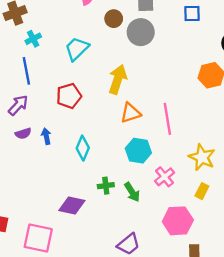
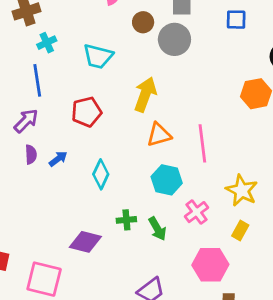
cyan trapezoid: (77, 49) -> (98, 56), turned -124
purple semicircle: (23, 133) -> (31, 154), turned -77
blue arrow: (46, 136) -> (58, 159), turned 63

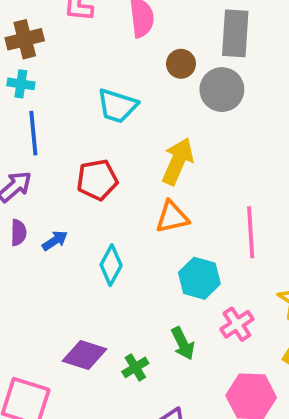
cyan cross: (47, 43) -> (21, 84), moved, turned 30
orange triangle: (159, 135) -> (172, 217), moved
green cross: (126, 220) -> (135, 367), moved, turned -30

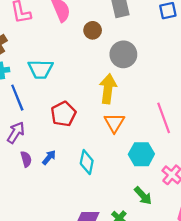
gray circle: (222, 90) -> (123, 54), moved
cyan trapezoid: (117, 106) -> (41, 69), moved
orange triangle: (172, 217) -> (114, 123), turned -30

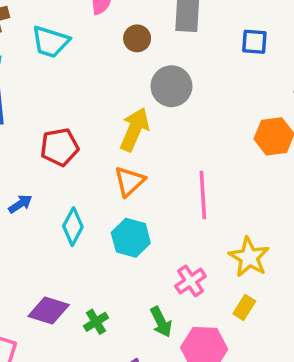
cyan trapezoid: (41, 69) -> (50, 42), moved
cyan hexagon: (141, 154) -> (131, 238), moved
green arrow: (143, 196) -> (161, 322), moved

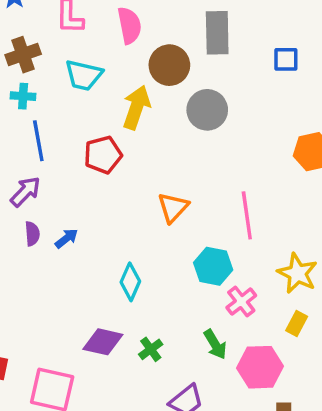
brown circle: (137, 38) -> (169, 65), size x1.5
yellow arrow: (135, 129) -> (136, 107), moved
red pentagon: (60, 147) -> (103, 155), moved
cyan diamond: (73, 227) -> (130, 282), moved
cyan hexagon: (131, 238) -> (213, 266), moved

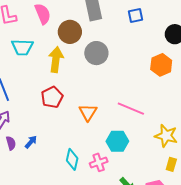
red pentagon: (103, 155) -> (52, 97), moved
pink line: (247, 215) -> (131, 109), turned -48
pink cross: (241, 302) -> (99, 162), moved, turned 30

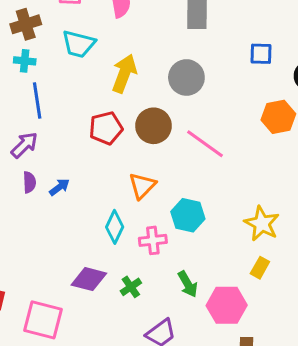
blue square: (135, 15) -> (261, 54), moved
brown circle: (70, 32) -> (154, 126), moved
pink line: (131, 109) -> (205, 144), moved
orange triangle: (88, 112) -> (142, 186), moved

